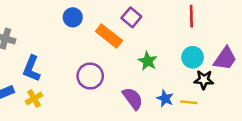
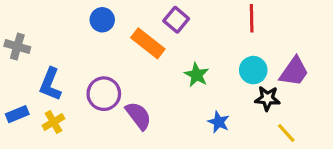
purple circle: (90, 76) -> (104, 94), moved
purple semicircle: (133, 98) -> (138, 116), moved
yellow line: (189, 102) -> (286, 133), moved, turned 42

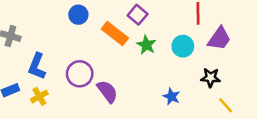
cyan circle: (253, 70) -> (183, 46), moved
purple trapezoid: (294, 72) -> (219, 39), moved
green star: (197, 75) -> (146, 45), moved

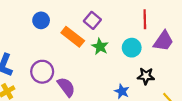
black star: (211, 78) -> (146, 76), moved

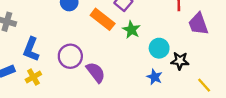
purple trapezoid: (163, 41) -> (198, 24), turned 125
cyan circle: (132, 48) -> (159, 48), moved

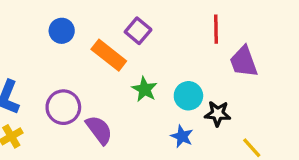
green star: (131, 30) -> (145, 89), moved

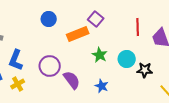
red line: (216, 29) -> (138, 27), moved
orange rectangle: (109, 55) -> (78, 34), turned -60
blue star: (182, 136) -> (102, 86), moved

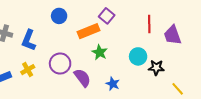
green star: (100, 55) -> (100, 52), moved
blue L-shape: (16, 60) -> (29, 40), moved
yellow cross: (18, 84) -> (28, 70), moved

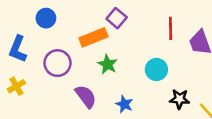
blue circle: (59, 16) -> (46, 18), moved
purple circle: (60, 64) -> (58, 63), moved
black star: (156, 68) -> (180, 99), moved

